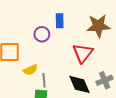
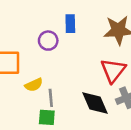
red triangle: (83, 53) -> (113, 71), moved

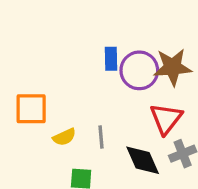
purple circle: (48, 41) -> (139, 70), moved, size x1.5
gray line: (51, 98) -> (101, 137), moved

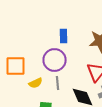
purple circle: (139, 70) -> (54, 60), moved

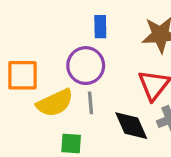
yellow semicircle: (36, 83) -> (55, 103), size x1.6

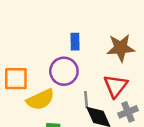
gray line: (91, 103) -> (86, 100), moved

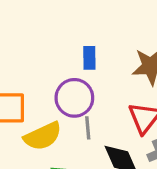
gray line: (86, 100) -> (88, 128), moved

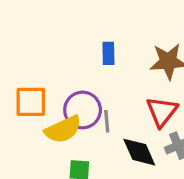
purple circle: (74, 98) -> (83, 110), moved

